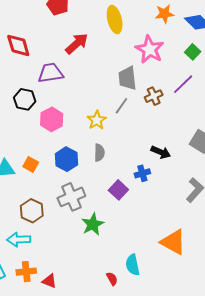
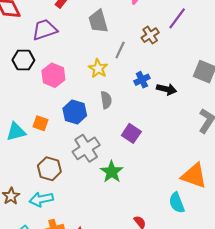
gray trapezoid: (127, 78) -> (98, 21), moved
blue cross: (142, 173) -> (142, 80), moved
cyan semicircle: (133, 265) -> (177, 203), moved

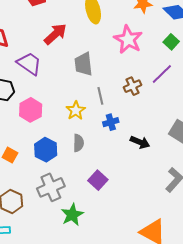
purple trapezoid: (45, 30) -> (29, 64), turned 44
gray line: (120, 50) -> (100, 96), turned -48
blue cross: (142, 80) -> (111, 122), moved

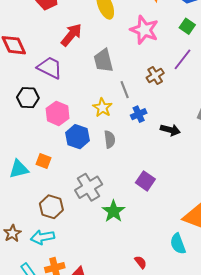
blue hexagon: (46, 150) -> (78, 137), moved
purple square: (98, 180) -> (145, 181), moved

